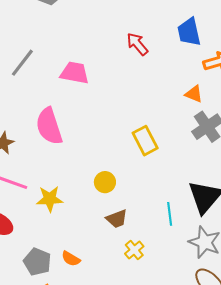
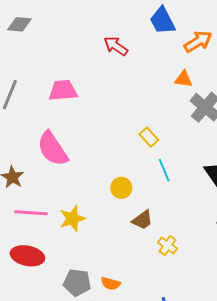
yellow rectangle: (145, 141) -> (149, 137), size x0.7
cyan line: (170, 214) -> (164, 170), moved
orange semicircle: (71, 259) -> (111, 284), moved

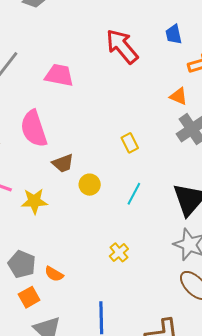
blue trapezoid: (162, 21) -> (174, 34), size x0.7
red arrow: (116, 46) -> (122, 46), size x1.5
cyan line: (164, 170) -> (134, 194), moved, turned 35
brown trapezoid: (142, 220) -> (63, 163), moved

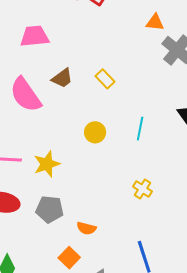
yellow rectangle: (130, 143) -> (105, 79), moved
brown trapezoid: (63, 163) -> (62, 78), moved
gray pentagon: (22, 264) -> (50, 209), moved

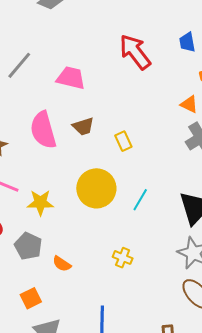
yellow circle: (95, 132) -> (96, 188), size x1.8
yellow cross: (142, 189) -> (123, 258), turned -30
orange semicircle: (86, 228) -> (62, 264), moved

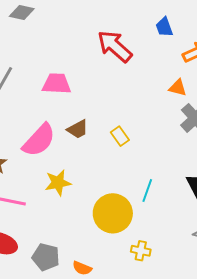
pink semicircle: (43, 130) -> (39, 140), turned -111
yellow circle: (96, 188) -> (113, 213), moved
yellow star: (40, 203) -> (58, 183), moved

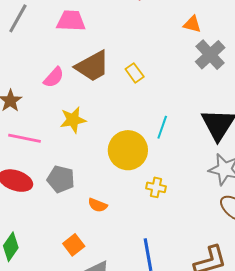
brown trapezoid: (78, 129) -> (92, 66), size x1.6
pink semicircle: (39, 140) -> (54, 77), size x0.6
gray pentagon: (46, 257) -> (61, 179), moved

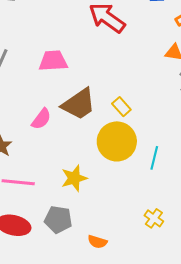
yellow star: (73, 120) -> (74, 178), moved
yellow circle: (128, 150) -> (117, 141), moved
yellow cross: (156, 187) -> (154, 218), turned 30

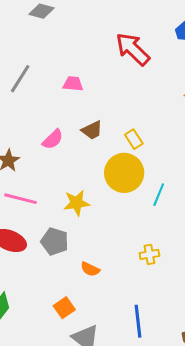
pink trapezoid: (53, 61) -> (73, 84), size x0.7
brown trapezoid: (79, 104) -> (92, 130), size x0.6
yellow cross: (154, 218) -> (149, 254), turned 36

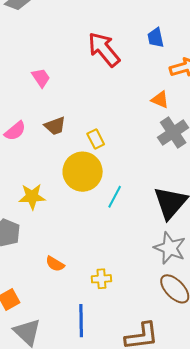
pink trapezoid: (73, 84) -> (41, 78), turned 45
yellow cross: (149, 254) -> (101, 279), moved
orange semicircle: (90, 269) -> (55, 264), moved

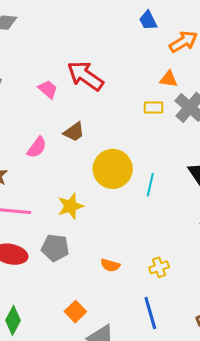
red arrow: (104, 49) -> (85, 76), moved
yellow rectangle: (96, 139) -> (153, 108), moved, turned -48

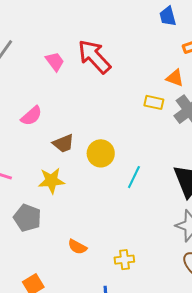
brown trapezoid: (74, 132) -> (63, 143), moved
yellow circle: (113, 169) -> (101, 153), size x0.7

